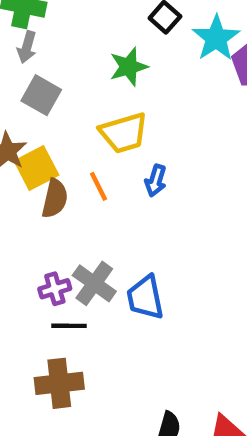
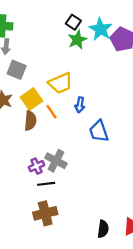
green star: (129, 67) -> (77, 40), moved
yellow square: (36, 168) -> (31, 99), moved
blue trapezoid: (145, 298) -> (99, 131), moved

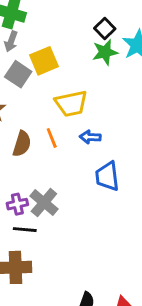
yellow square: (31, 99) -> (44, 61), moved
blue arrow: (80, 105) -> (90, 137), turned 72

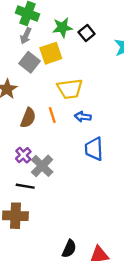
black square: (105, 29) -> (87, 33), moved
green star: (105, 52) -> (62, 27), moved
purple cross: (17, 204) -> (23, 155), moved, turned -35

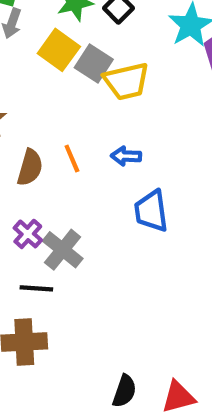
yellow square: (51, 53) -> (59, 50), turned -30
gray square: (29, 62) -> (94, 64), moved
yellow trapezoid: (70, 89) -> (126, 81), moved

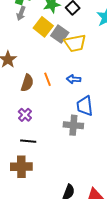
gray cross: (63, 250) -> (73, 125), moved, turned -36

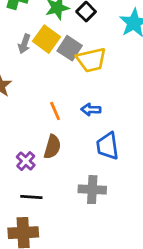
gray arrow: (21, 13) -> (24, 44), moved
brown semicircle: (27, 83) -> (52, 147), moved
gray cross: (73, 125) -> (92, 190), moved

